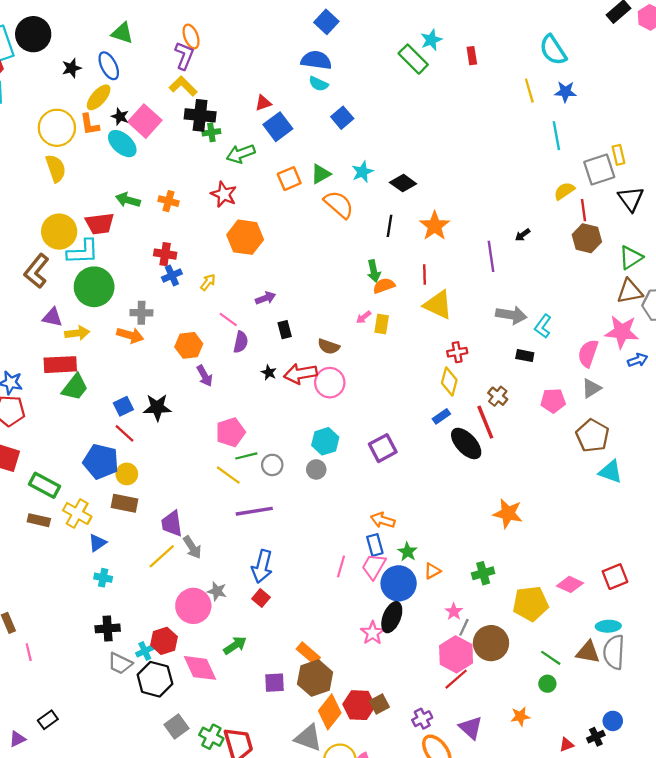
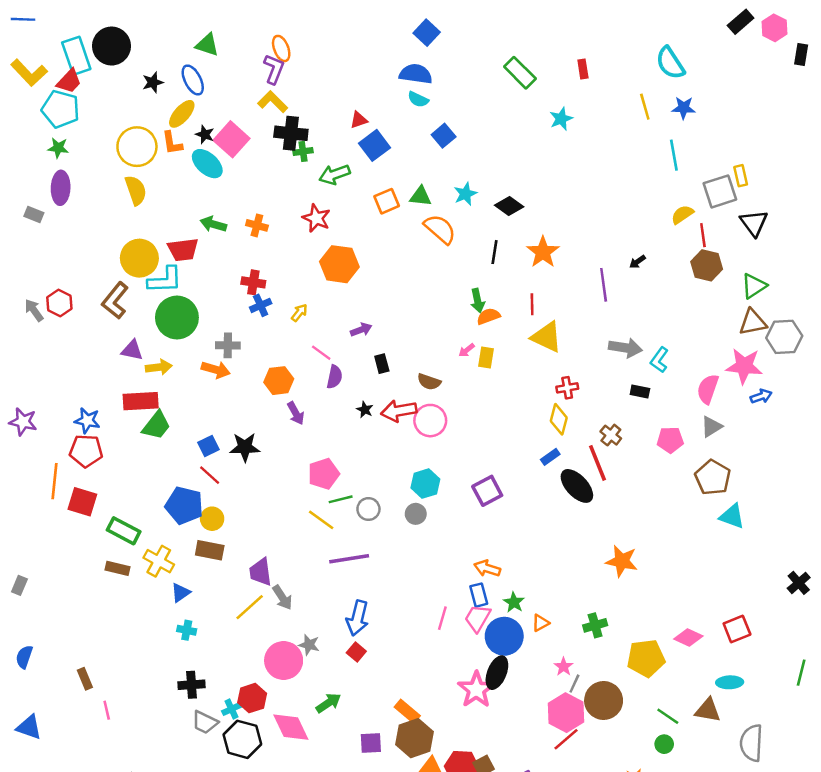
cyan star: (431, 40) -> (561, 119), moved
green triangle: (321, 174) -> (421, 196), turned 35
pink star: (373, 633) -> (476, 690), size x1.4
gray semicircle: (614, 652) -> (751, 743), moved

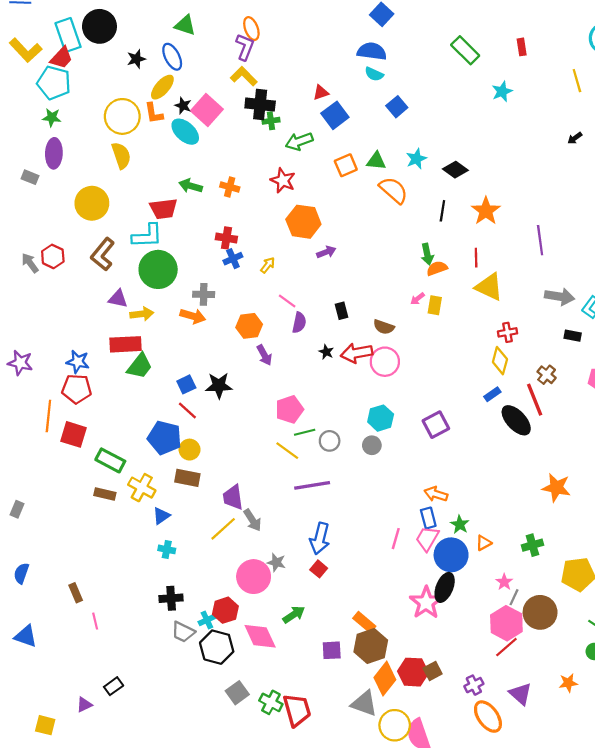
yellow circle: (139, 258) -> (92, 203), moved
black arrow: (638, 262) -> (575, 138), moved
purple arrow: (361, 330) -> (326, 252), moved

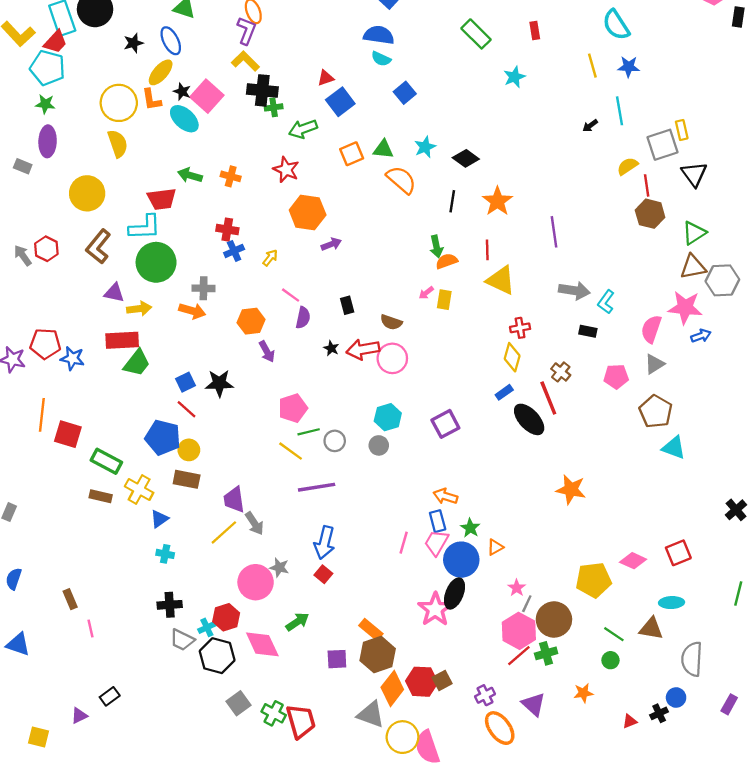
red pentagon: (77, 389) -> (45, 344), moved
green cross: (532, 545) -> (546, 653), moved

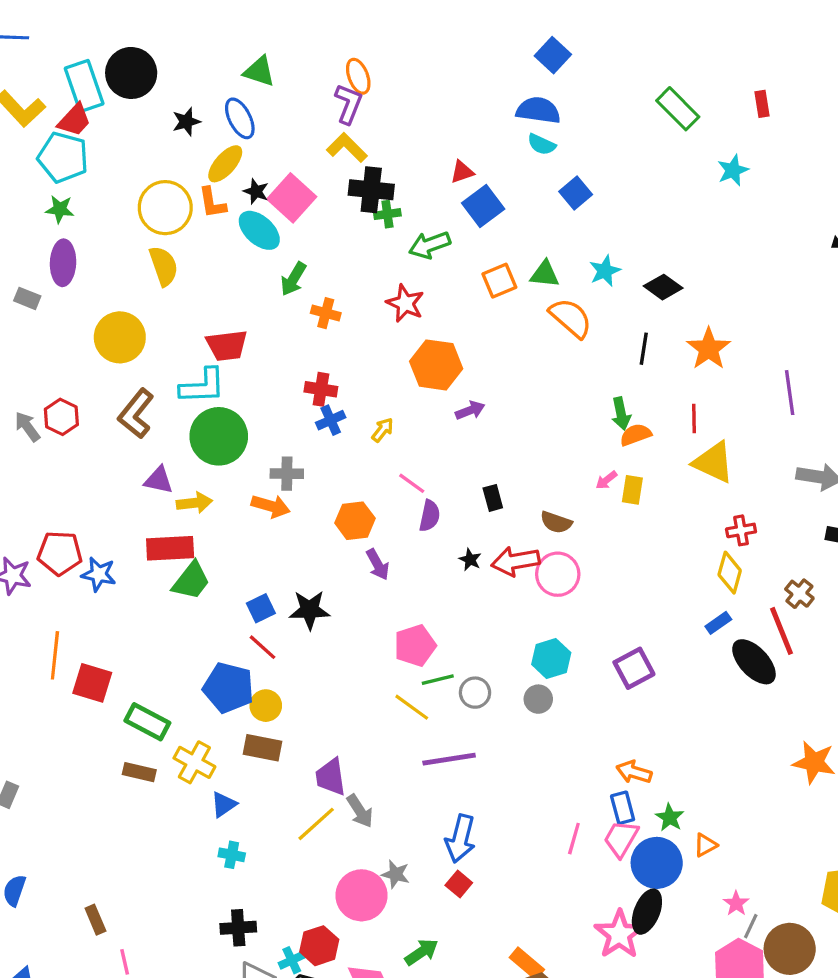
green arrow: (190, 175) -> (293, 279), moved, turned -75

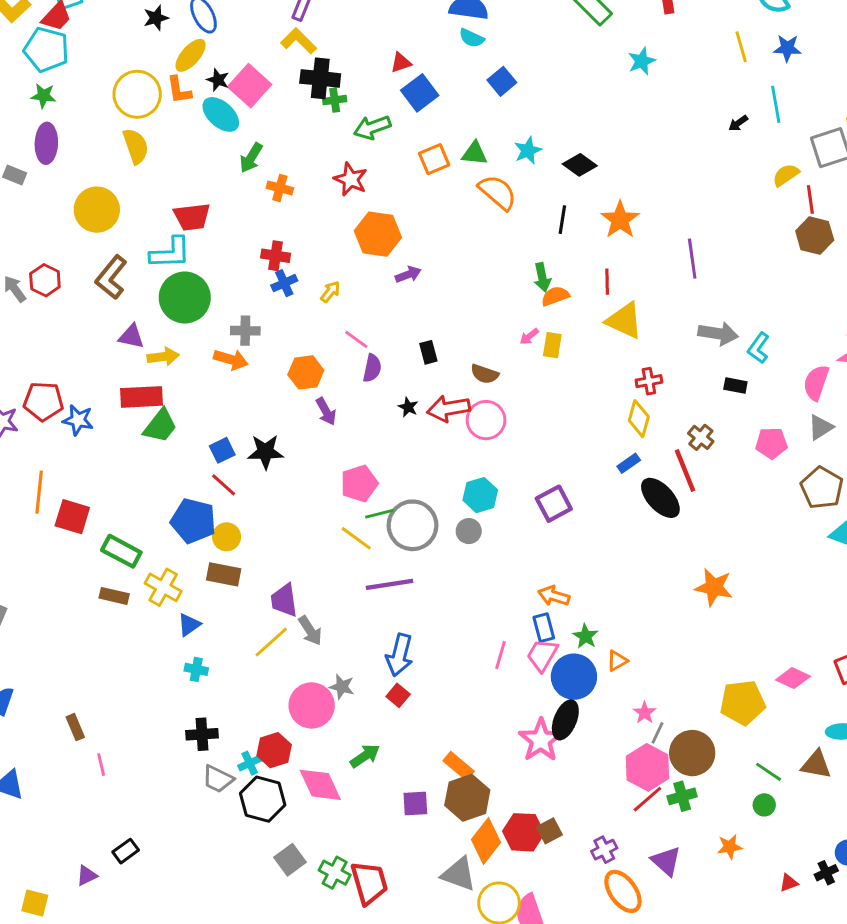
gray circle: (475, 693) -> (413, 525), size x1.8

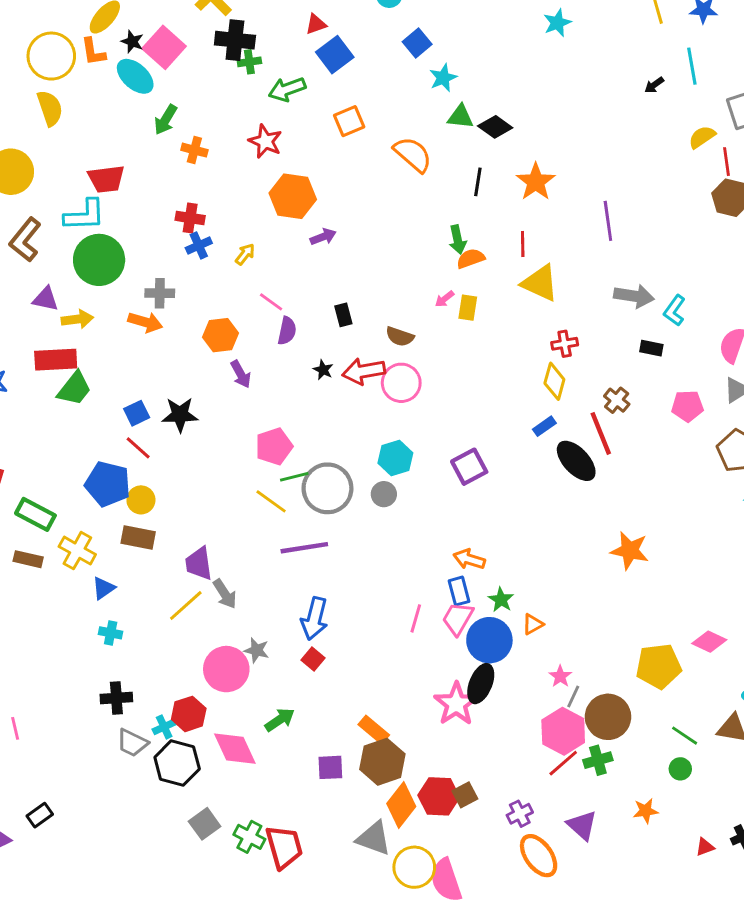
cyan star: (528, 150) -> (443, 78), moved
green triangle: (474, 153) -> (461, 117), moved

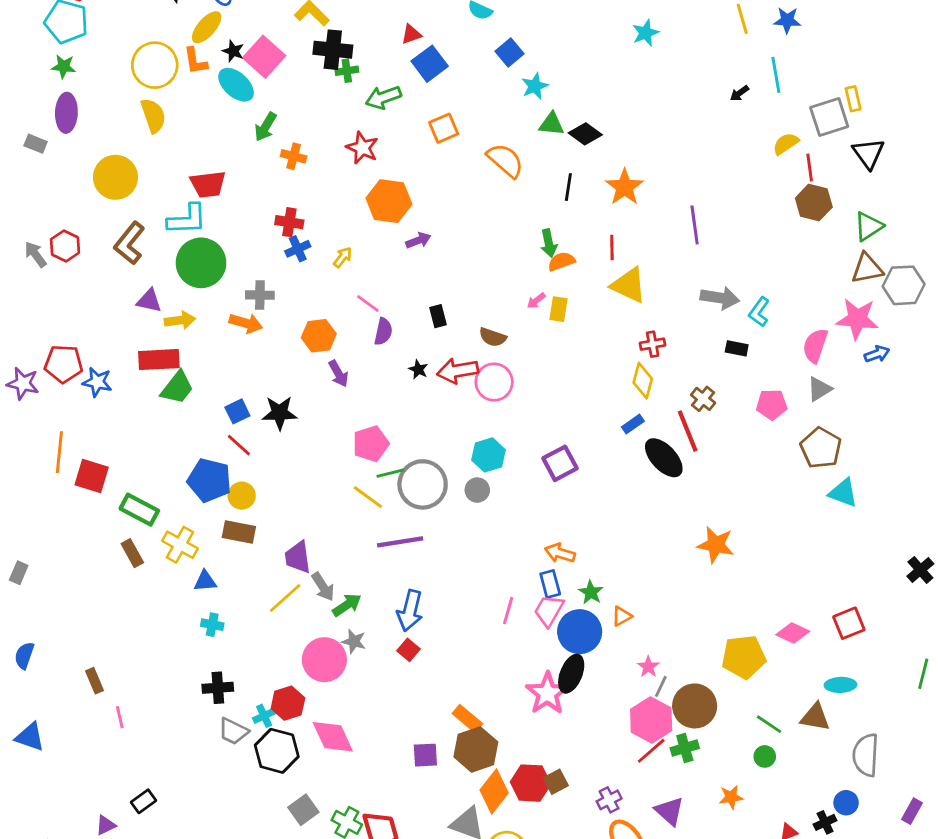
brown rectangle: (28, 559) -> (132, 553), turned 48
blue triangle: (103, 588) -> (205, 581), turned 30
green arrow: (280, 720) -> (347, 605), moved

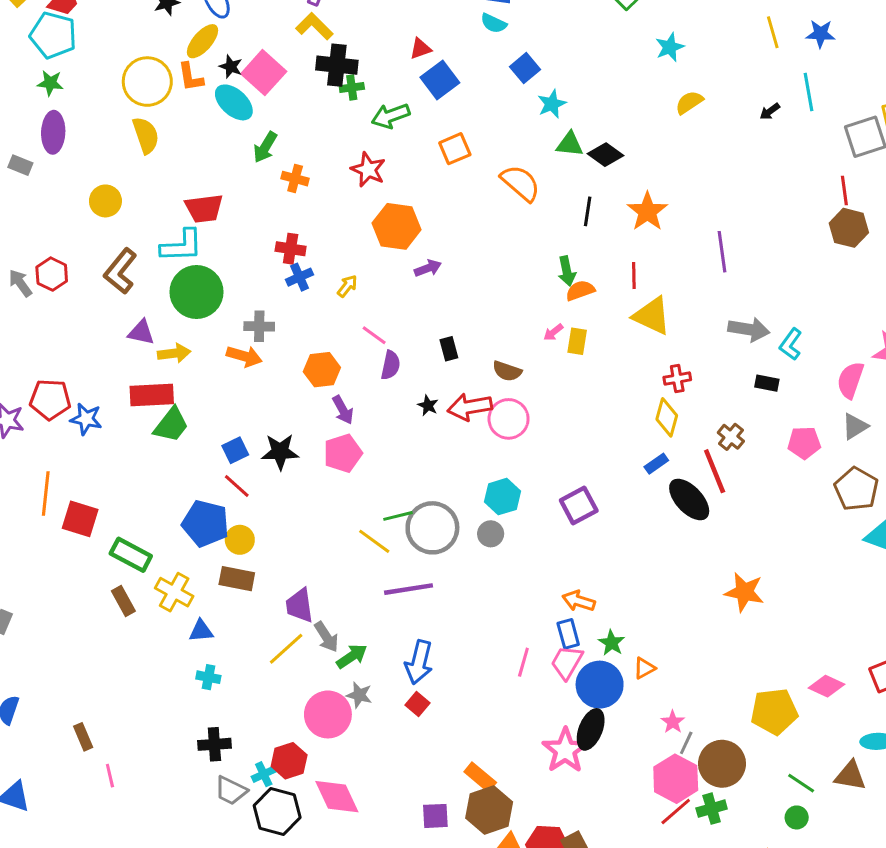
yellow semicircle: (786, 144) -> (689, 102), moved
yellow circle: (115, 177) -> (105, 201), size x0.7
pink pentagon: (371, 444) -> (343, 453), moved

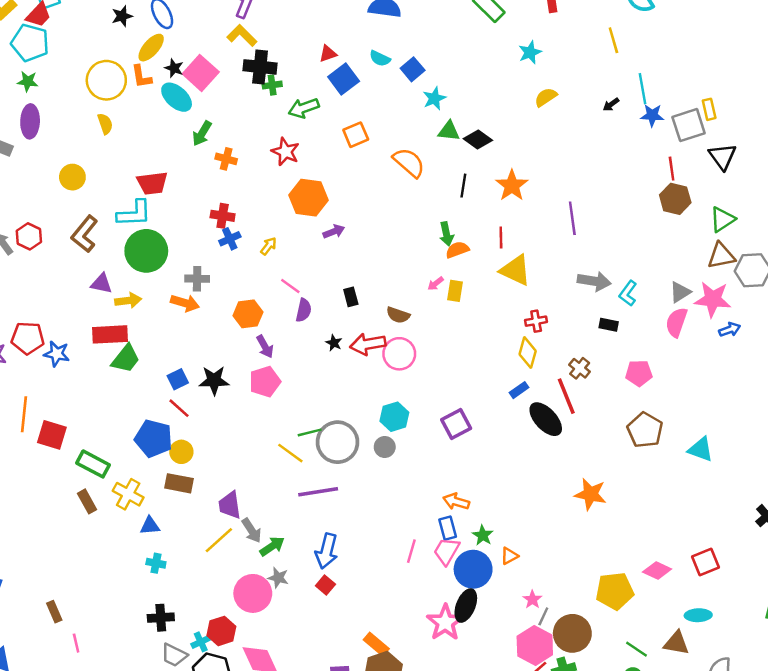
cyan semicircle: (494, 23) -> (380, 58), moved
blue star: (821, 34) -> (652, 115), moved
yellow semicircle: (146, 135) -> (105, 124), size x0.7
gray triangle: (855, 426) -> (680, 292), moved
brown pentagon: (856, 489) -> (645, 430), moved

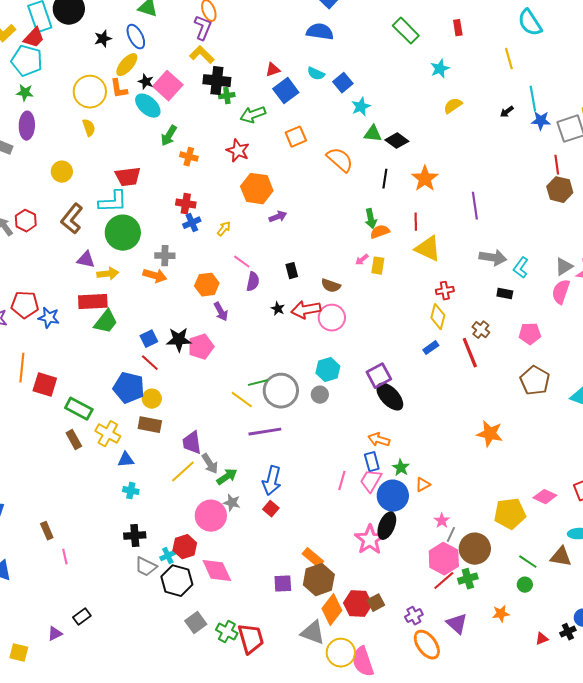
pink pentagon: (265, 382) -> (201, 347), moved
black ellipse: (546, 419) -> (390, 397), moved

